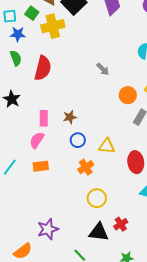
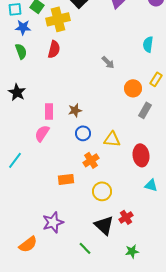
red semicircle: (43, 68) -> (54, 49), moved, size x0.7
orange rectangle: (41, 166) -> (66, 179), moved
black triangle: (99, 232) -> (104, 225), turned 35

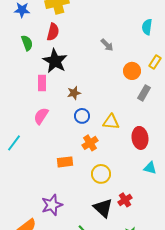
green semicircle: (21, 51) -> (27, 43), moved
black star: (17, 92) -> (55, 61), moved, size x1.4
pink rectangle: (49, 111) -> (42, 83), moved

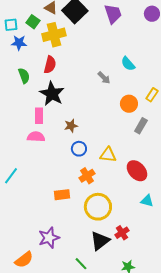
cyan semicircle: (147, 27) -> (128, 64), moved, turned -49
pink semicircle: (41, 116) -> (36, 137), moved, turned 60
red ellipse: (140, 138) -> (137, 171), turned -35
yellow circle: (101, 174) -> (98, 207), size x1.4
black triangle: (103, 208) -> (100, 241), turned 40

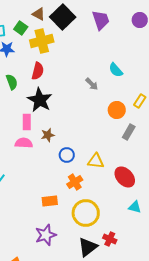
brown star: (71, 126) -> (48, 135), moved
red cross: (122, 233) -> (110, 239), turned -32
purple star: (49, 238) -> (46, 235), moved

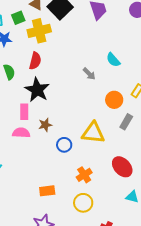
green square: (21, 28) -> (18, 18), turned 32
yellow triangle: (96, 161) -> (93, 133), moved, size x1.4
orange cross: (75, 182) -> (84, 175), moved
yellow circle: (86, 213) -> (83, 203), size x0.7

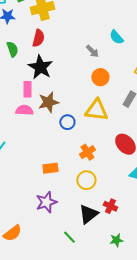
orange circle: (114, 100) -> (100, 77), moved
brown star: (45, 125) -> (48, 102), size x1.5

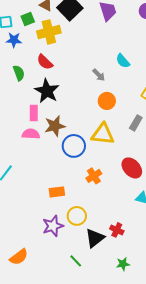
red semicircle: (38, 38) -> (45, 62), turned 120
blue circle: (67, 122) -> (74, 146), size x1.5
yellow circle: (86, 180) -> (77, 216), moved

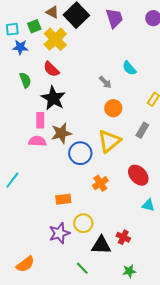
yellow cross: (49, 32) -> (55, 39), turned -30
yellow triangle: (103, 134) -> (109, 141), turned -45
black triangle: (95, 238) -> (101, 245), turned 40

